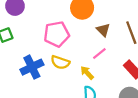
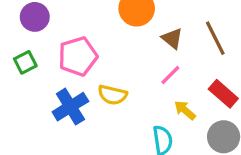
pink pentagon: (57, 34) -> (78, 56), moved
yellow arrow: (87, 73) -> (185, 110), moved

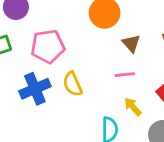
pink line: (170, 75) -> (125, 75), turned 30
yellow semicircle: (112, 95) -> (73, 84), turned 45

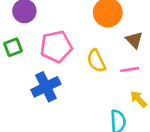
yellow semicircle: (73, 84) -> (96, 61), moved

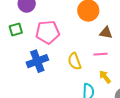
brown triangle: (134, 40) -> (106, 33), turned -40
yellow semicircle: (96, 61) -> (75, 61), moved

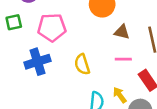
pink line: (100, 54) -> (123, 59), moved
yellow arrow: (105, 77) -> (120, 95), moved

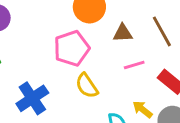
pink pentagon: (52, 27) -> (72, 48), moved

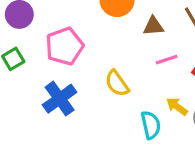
pink pentagon: (72, 48) -> (64, 46), moved

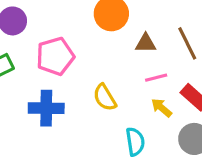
blue cross: (60, 99) -> (46, 108), turned 32
yellow arrow: (177, 106) -> (162, 108), moved

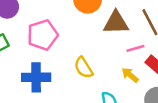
brown triangle: (146, 43) -> (116, 23), size x1.5
pink line: (156, 78) -> (135, 48), moved

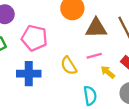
pink pentagon: (43, 35) -> (34, 38), turned 30
pink line: (135, 48) -> (94, 56), moved

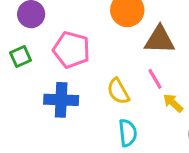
pink line: (94, 56) -> (155, 79), turned 72
cyan semicircle: (90, 96) -> (128, 133), moved

